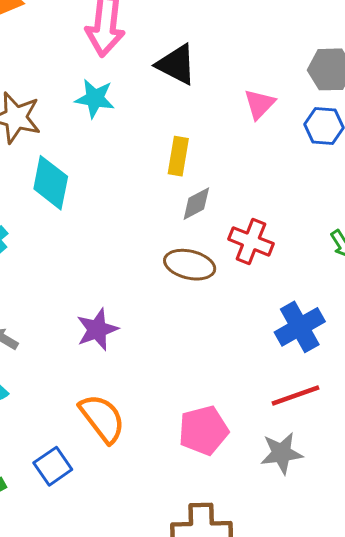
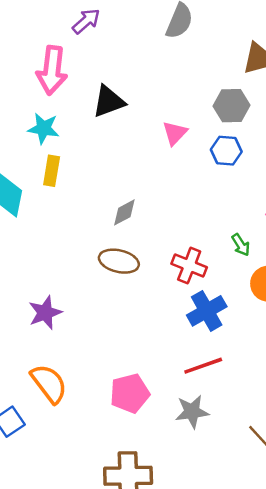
black triangle: (176, 64) -> (109, 101), turned -48
yellow rectangle: (178, 156) -> (52, 171), moved
red cross: (251, 241) -> (189, 266), moved

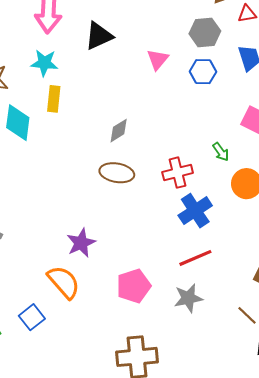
red cross: (189, 266) -> (178, 173), turned -32
purple star: (45, 313) -> (81, 243), moved

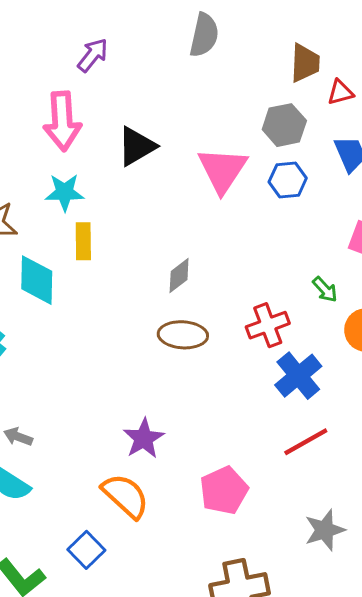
pink triangle: (158, 59) -> (222, 170), size x1.6
gray star: (188, 298) -> (325, 530), moved

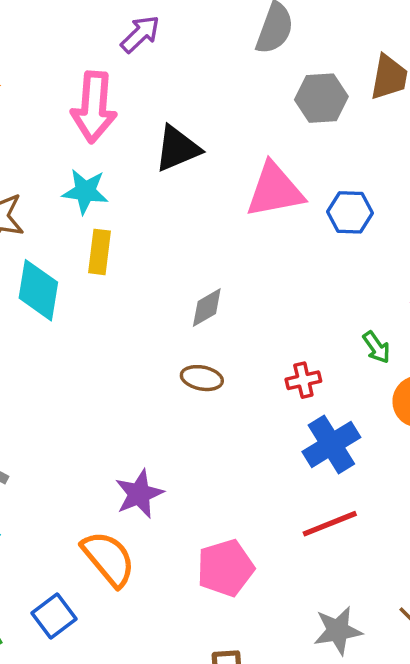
gray hexagon: (284, 125) -> (321, 98), moved
pink triangle: (222, 170) -> (275, 190), turned 38
red cross: (268, 325) -> (303, 380), size x0.7
brown ellipse: (183, 335) -> (202, 378), size x0.7

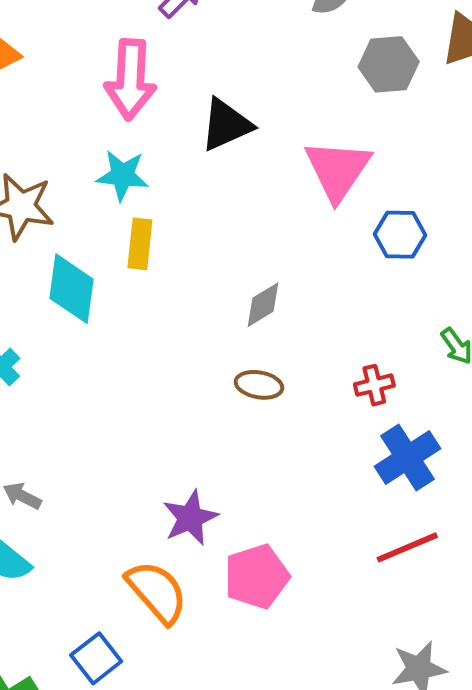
pink triangle: (275, 190) -> (338, 170), turned -44
blue hexagon: (350, 212) -> (400, 235), moved
pink pentagon: (225, 568) -> (257, 576), moved

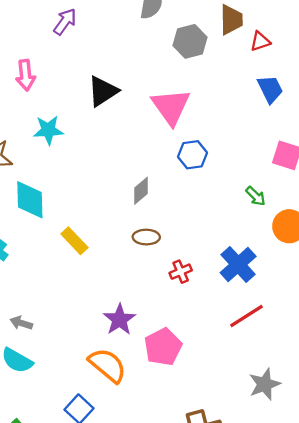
pink arrow: (130, 80) -> (25, 75), moved, size x0.7
blue hexagon: (400, 235) -> (193, 155), moved
yellow rectangle: (140, 244) -> (74, 241), moved, turned -40
red cross: (374, 385) -> (181, 272), moved

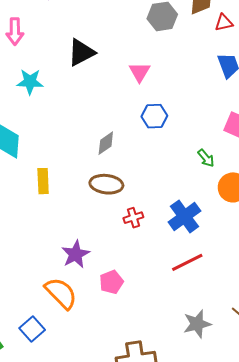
pink triangle: (171, 107) -> (140, 72), size x0.6
brown ellipse: (146, 237) -> (106, 184), size x1.4
yellow rectangle: (74, 241) -> (43, 181), turned 35
pink pentagon: (163, 347) -> (111, 282), size x0.7

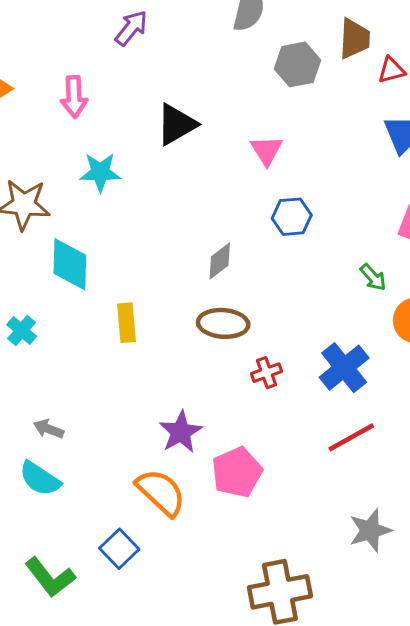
pink pentagon: (111, 282) -> (237, 472), size x1.4

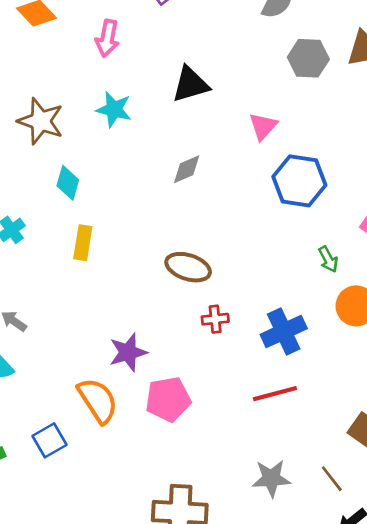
blue hexagon: (292, 217) -> (299, 181), moved, size x1.5
gray diamond: (220, 261) -> (187, 169), moved
cyan diamond: (70, 264) -> (68, 183), size x0.7
yellow rectangle: (126, 323) -> (83, 243), moved

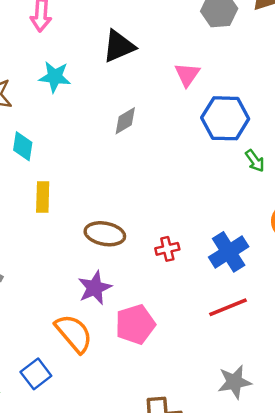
green arrow: (328, 259) -> (255, 161), moved
brown ellipse: (188, 267) -> (105, 234), moved

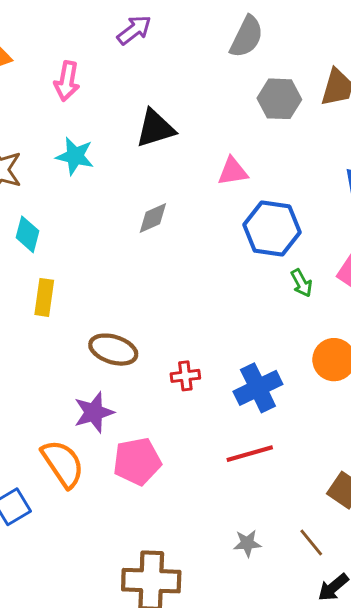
pink triangle: (187, 75) -> (233, 171), turned 40
gray star: (234, 382) -> (247, 543), size x0.7

